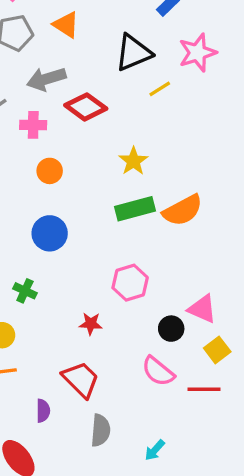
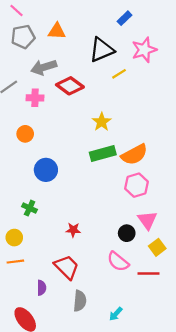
orange triangle: (66, 25) -> (57, 31), turned -30
orange circle: (50, 171) -> (25, 134), moved
pink hexagon: (130, 283) -> (137, 185), moved
pink triangle: (202, 309) -> (147, 220), turned 30

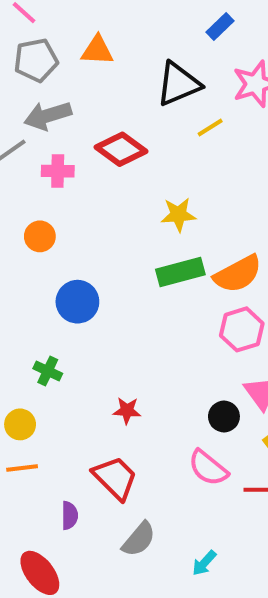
gray arrow: (44, 67) -> (48, 116), moved
yellow star: (102, 122) -> (178, 215), turned 30
gray semicircle: (80, 301) -> (139, 539), turned 35

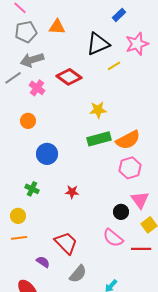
pink cross: (58, 171) -> (37, 88), turned 35
red star: (127, 411) -> (72, 192), moved
purple semicircle: (70, 515) -> (43, 262), turned -56

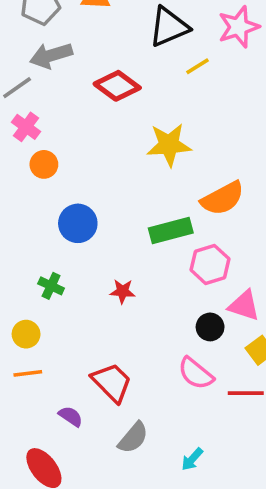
pink cross: (37, 88) -> (26, 127), moved
yellow star: (98, 110) -> (169, 145), size x1.4
green rectangle: (99, 139) -> (171, 231), moved
pink hexagon: (130, 168) -> (210, 264), moved
pink triangle: (140, 200) -> (244, 306), turned -36

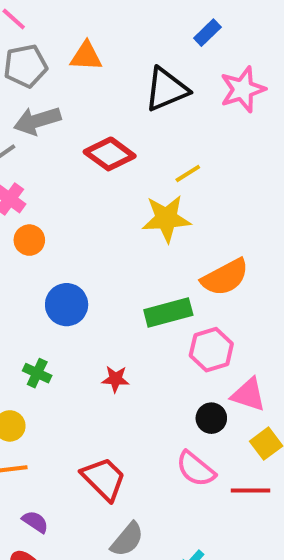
yellow line: (198, 66) -> (188, 174), moved
purple semicircle: (71, 416) -> (35, 522), moved

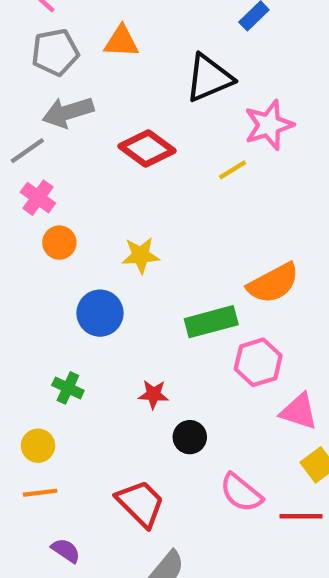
pink star: (243, 89) -> (269, 125), moved
yellow star: (166, 219) -> (141, 255), moved, size x0.7
black circle: (211, 418) -> (190, 437), moved

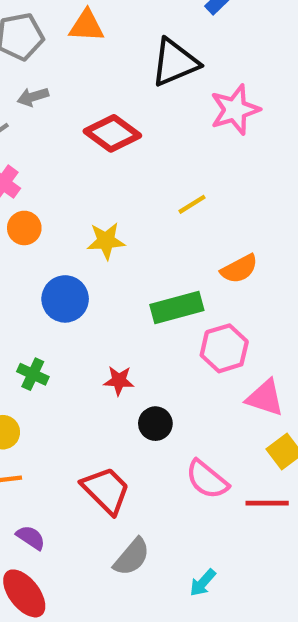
gray arrow: (68, 112) -> (33, 97), size x0.6
yellow line: (233, 170) -> (192, 204), moved
orange semicircle: (273, 283) -> (239, 269), size x0.7

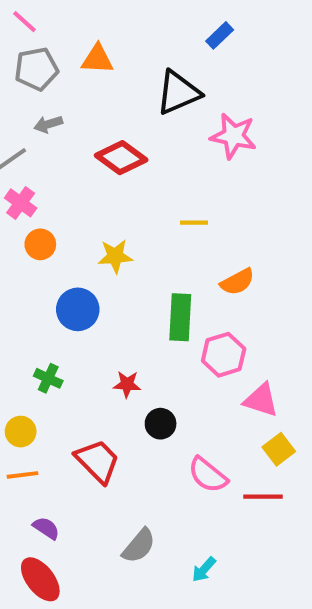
pink star: (235, 110) -> (233, 136), turned 30
yellow line: (192, 204) -> (194, 223), turned 32
green rectangle: (177, 307) -> (180, 317), turned -72
red trapezoid: (106, 490) -> (97, 461), moved

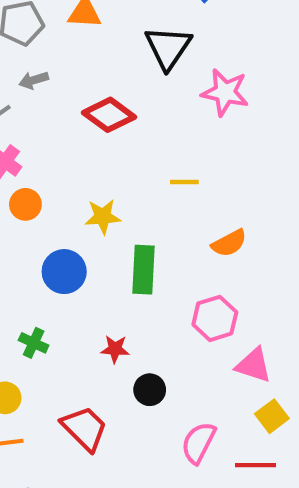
black triangle: (178, 93) -> (168, 48), turned -33
green rectangle: (180, 317) -> (144, 270), moved
pink semicircle: (208, 475) -> (199, 443), turned 78

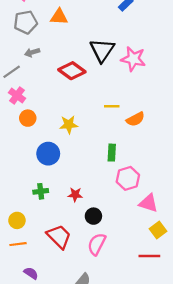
black triangle: (168, 48) -> (102, 50), moved
orange semicircle: (229, 243) -> (135, 119), moved
green rectangle: (144, 270) -> (112, 153), moved, size x0.7
green cross: (34, 343) -> (41, 191), moved, turned -32
pink semicircle: (199, 443) -> (97, 244), moved

